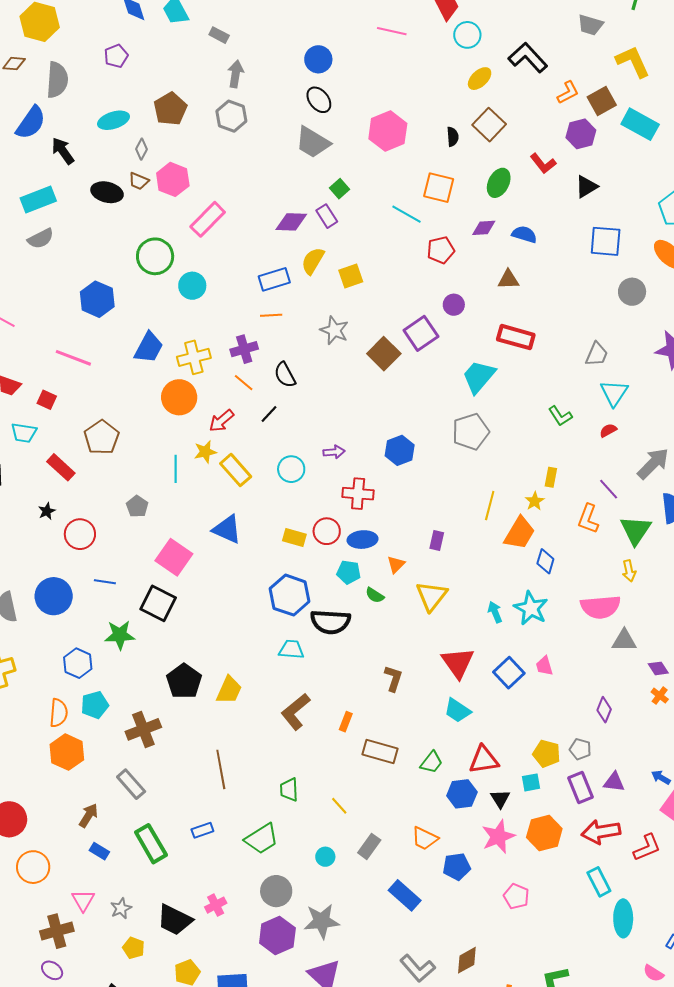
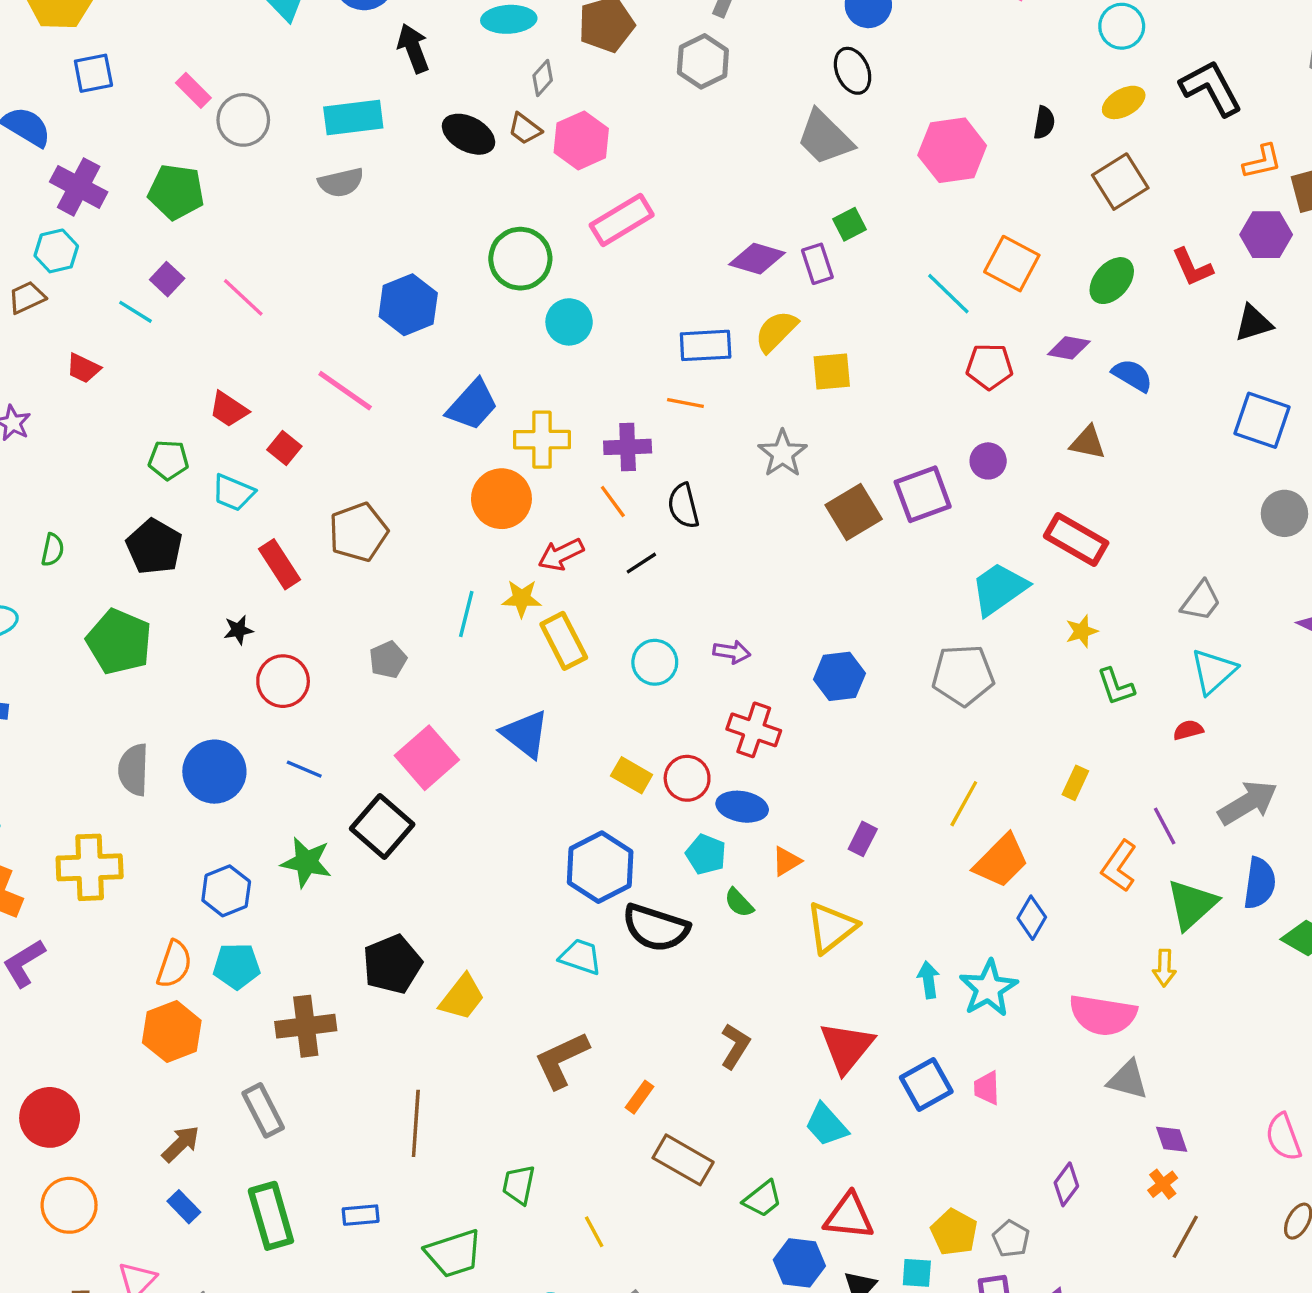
black semicircle: (453, 137) -> (1044, 123), moved
yellow star: (535, 501) -> (1082, 631), moved

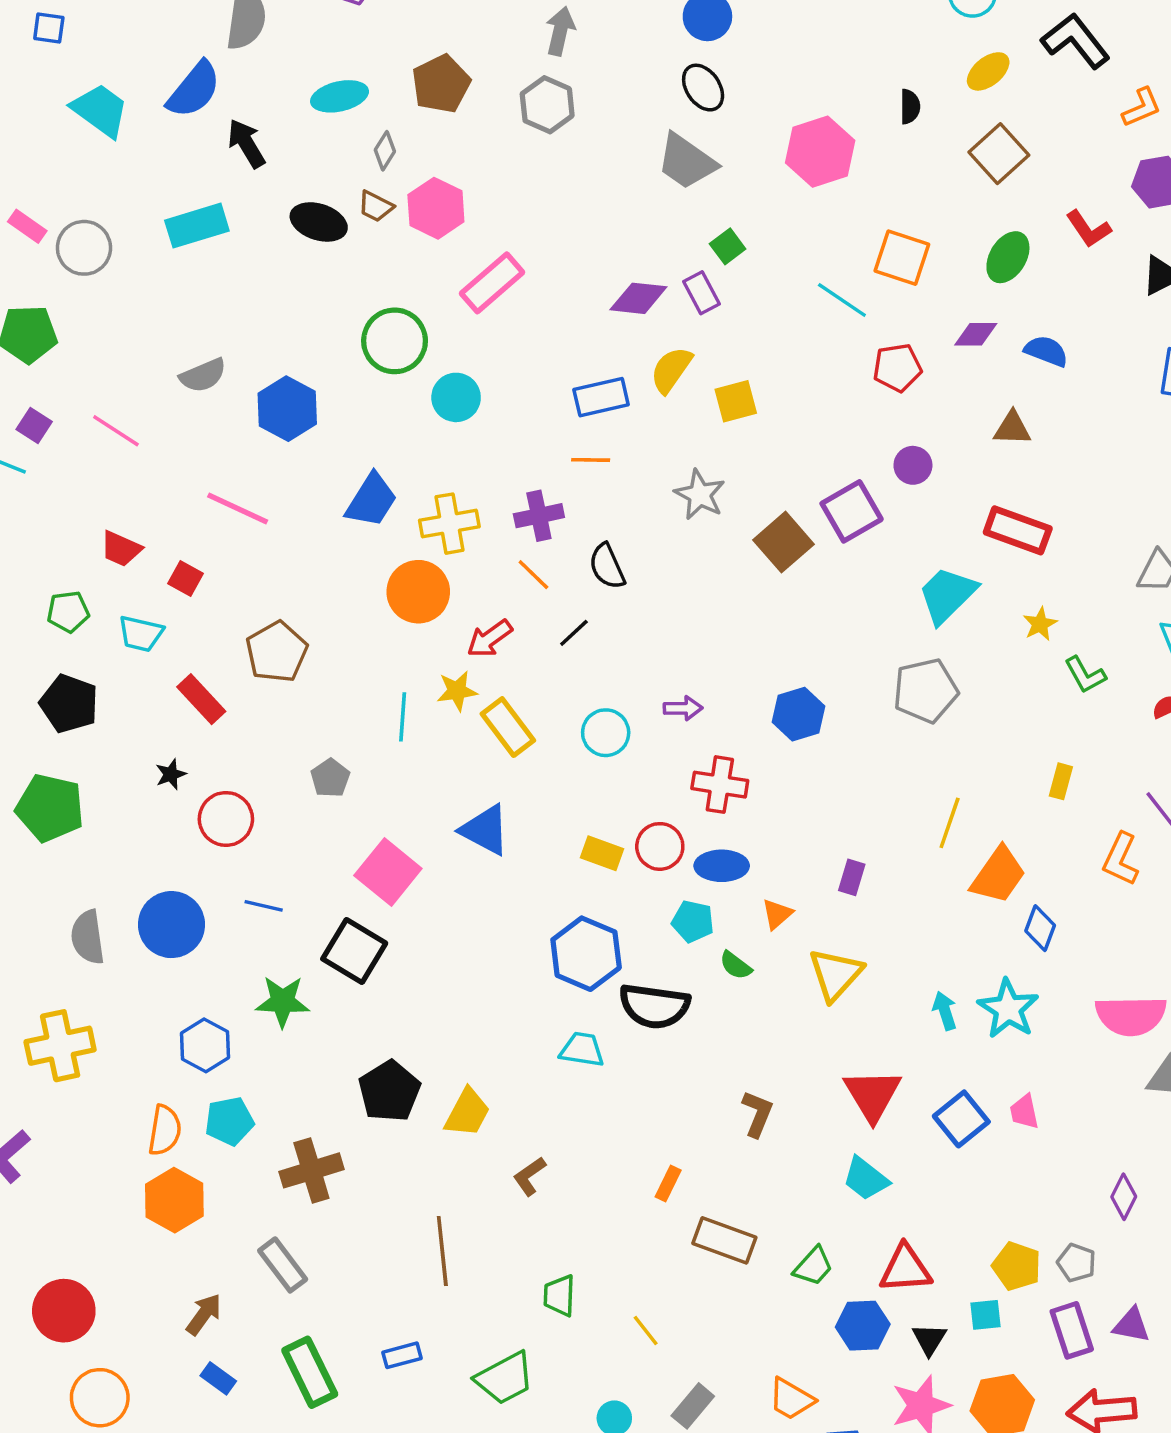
gray semicircle: (341, 182) -> (203, 375), moved
brown L-shape: (562, 1060) -> (529, 1176), moved, size x0.6

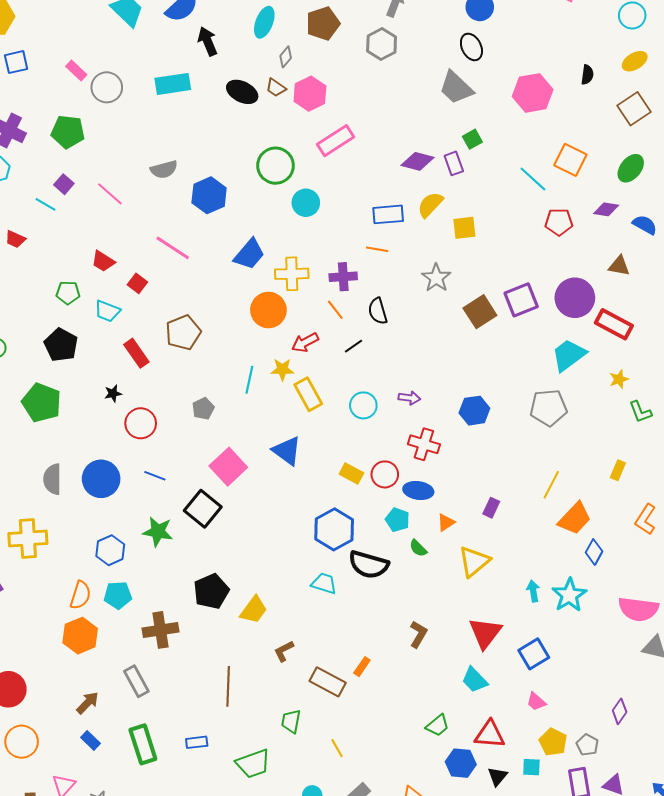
cyan ellipse: (340, 96) -> (264, 22), turned -64
purple circle: (913, 465) -> (575, 298), moved, size x1.8
pink trapezoid: (1024, 1112) -> (536, 702), moved, turned -45
brown rectangle: (724, 1240) -> (328, 682), moved

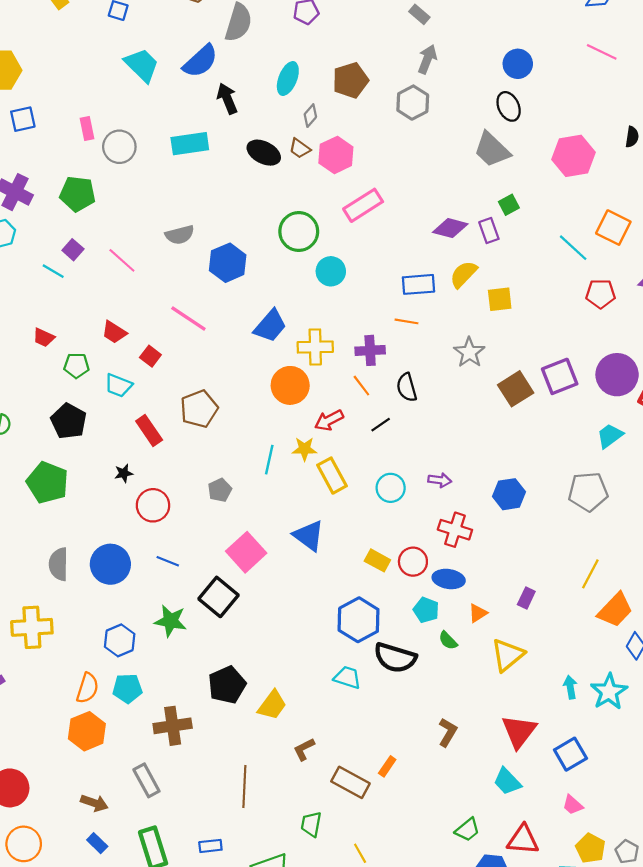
pink rectangle: (76, 70) -> (87, 129), turned 35
red trapezoid: (15, 239) -> (44, 337), moved
cyan trapezoid: (569, 355) -> (610, 436), size x0.7
brown arrow: (88, 703) -> (94, 803), turned 65

